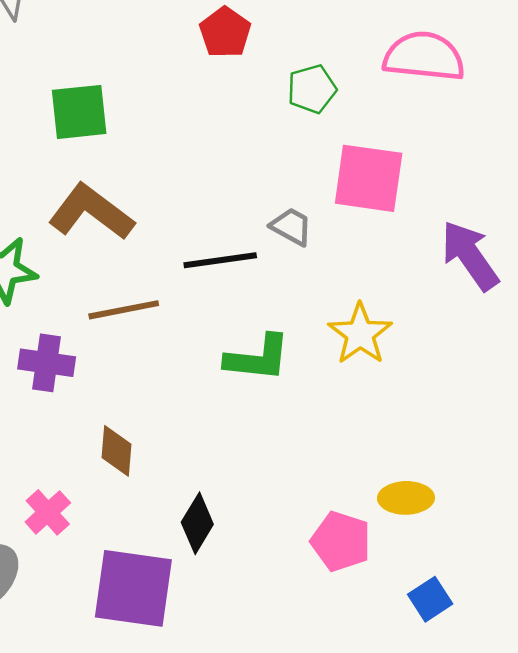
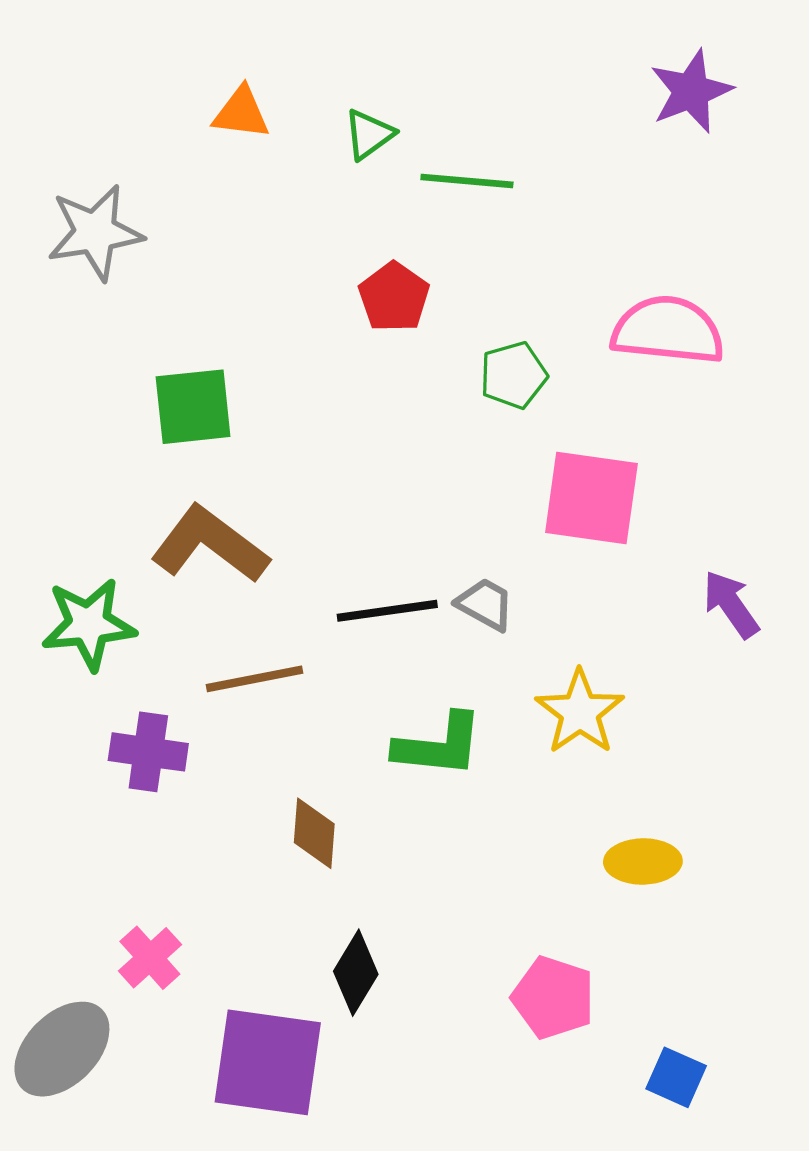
gray trapezoid: (291, 227) -> (485, 604), moved
purple arrow: (470, 255) -> (731, 604), size x0.7
brown diamond: (117, 451) -> (314, 833), moved
yellow ellipse: (406, 498) -> (643, 861), moved
blue square: (430, 599) -> (676, 1077), turned -33

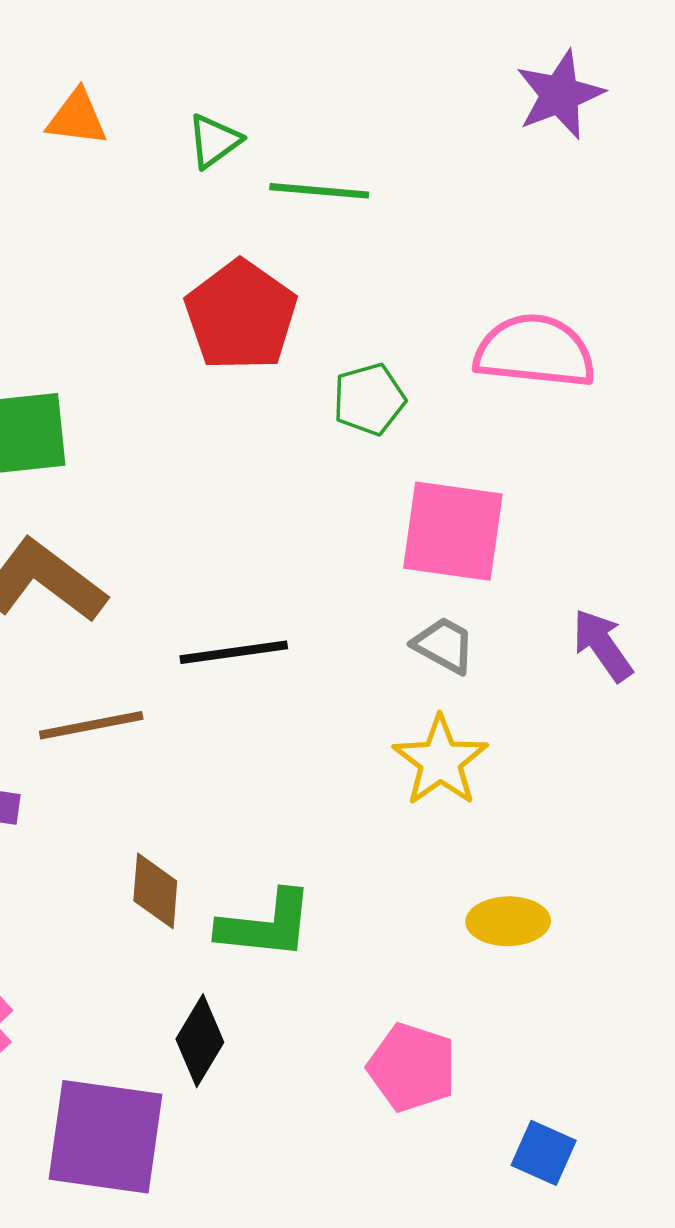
red pentagon: (394, 297) -> (241, 316), size x1.5
gray trapezoid: (485, 604) -> (444, 645), moved
green L-shape: (439, 745) -> (266, 925), moved

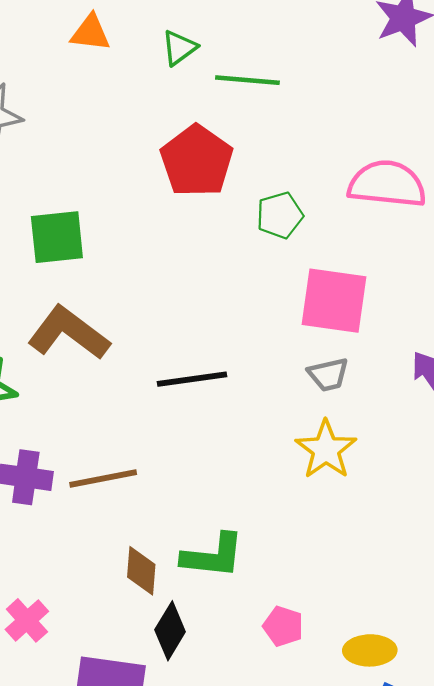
gray trapezoid: (444, 645) -> (328, 375), turned 138
brown line: (91, 725) -> (103, 478), moved
brown diamond: (155, 891) -> (141, 571), moved
yellow ellipse: (508, 921) -> (370, 650), moved
pink pentagon: (412, 1067) -> (283, 626), moved, size x0.7

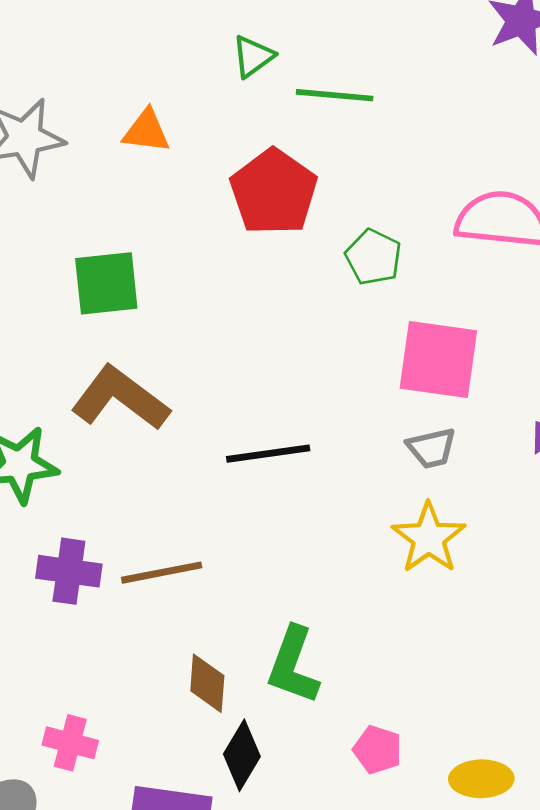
orange triangle: (90, 33) -> (146, 131), moved
green pentagon: (280, 215) -> (373, 257), turned -30
green L-shape: (213, 556) -> (293, 665), turned 104
pink cross: (27, 620) -> (70, 743), turned -33

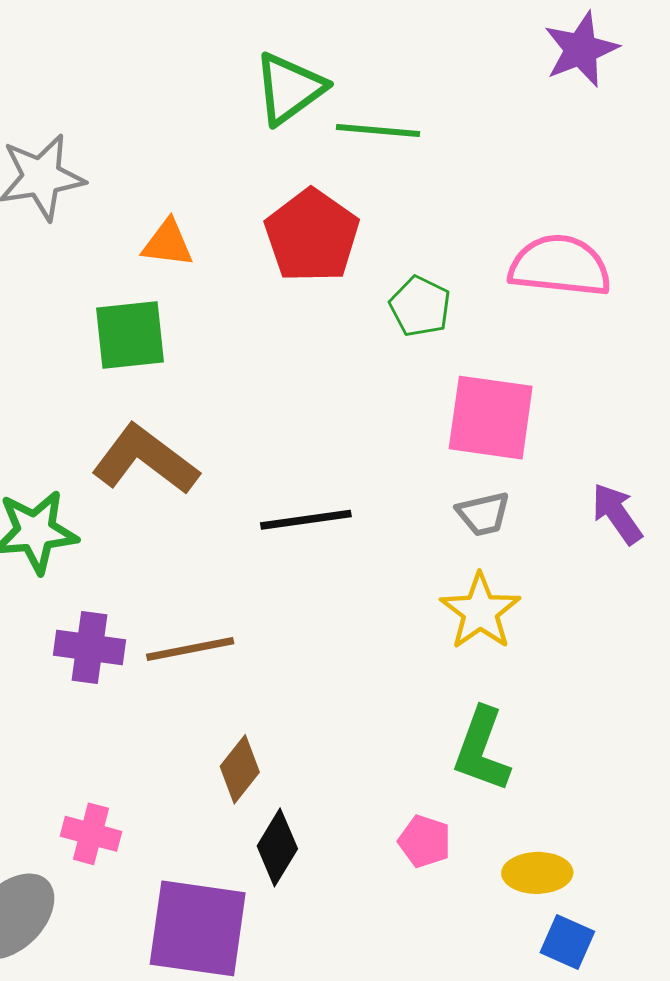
green triangle: (253, 56) -> (289, 88), size x1.6
orange triangle: (146, 131) -> (168, 243), moved
green L-shape: (293, 665) -> (482, 750), moved
brown diamond: (207, 683) -> (240, 769), turned 34

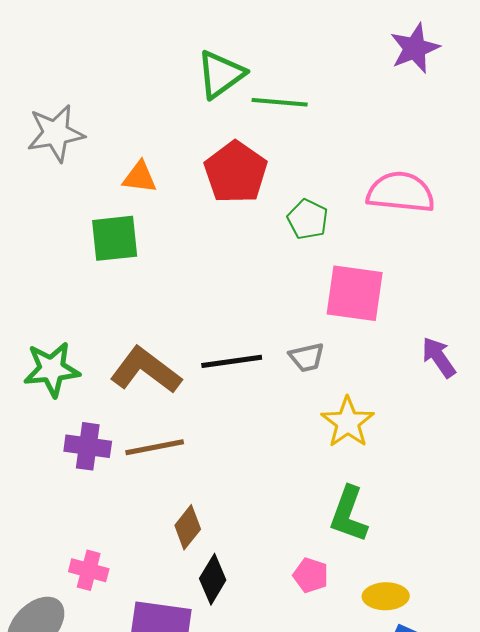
brown L-shape: (145, 460) -> (146, 370), moved
gray trapezoid: (483, 514) -> (307, 357), moved

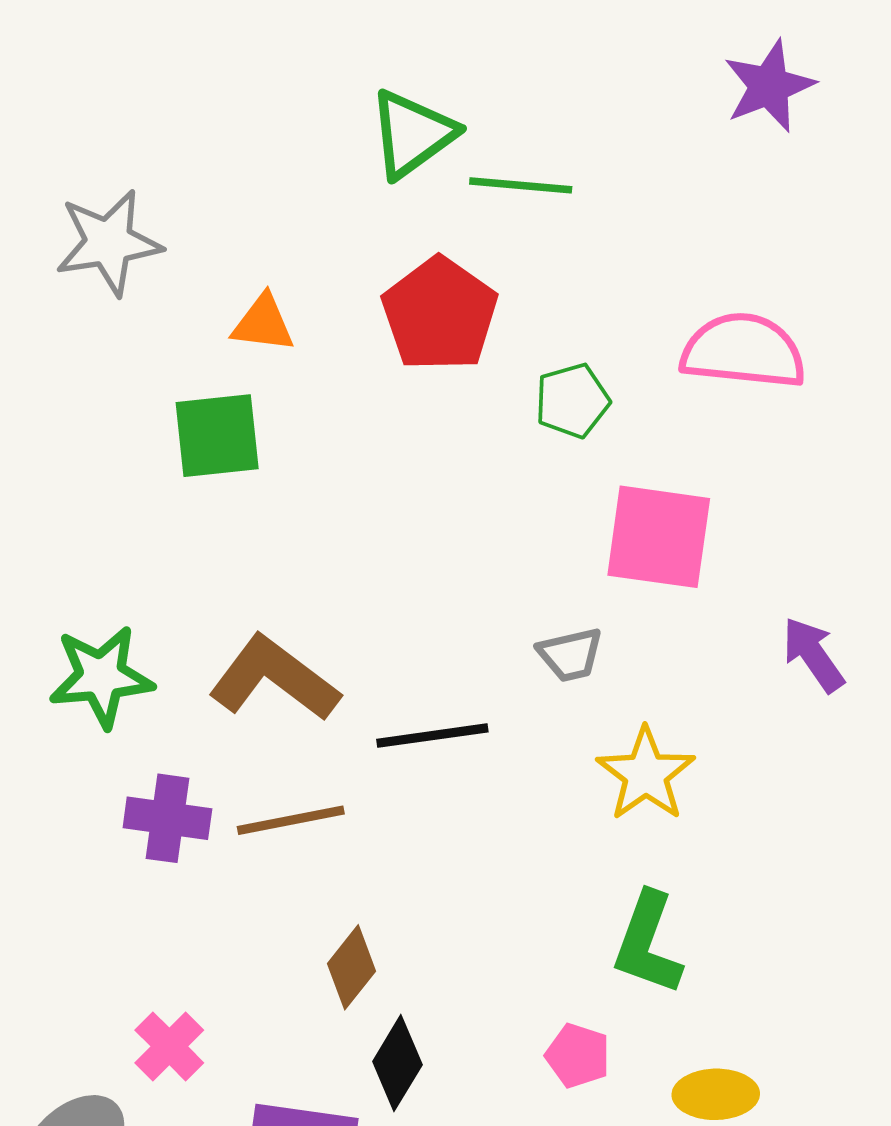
green pentagon: (308, 219) -> (572, 401), turned 30
black line: (232, 361) -> (432, 736), moved
pink cross: (89, 570) -> (169, 1046), turned 30

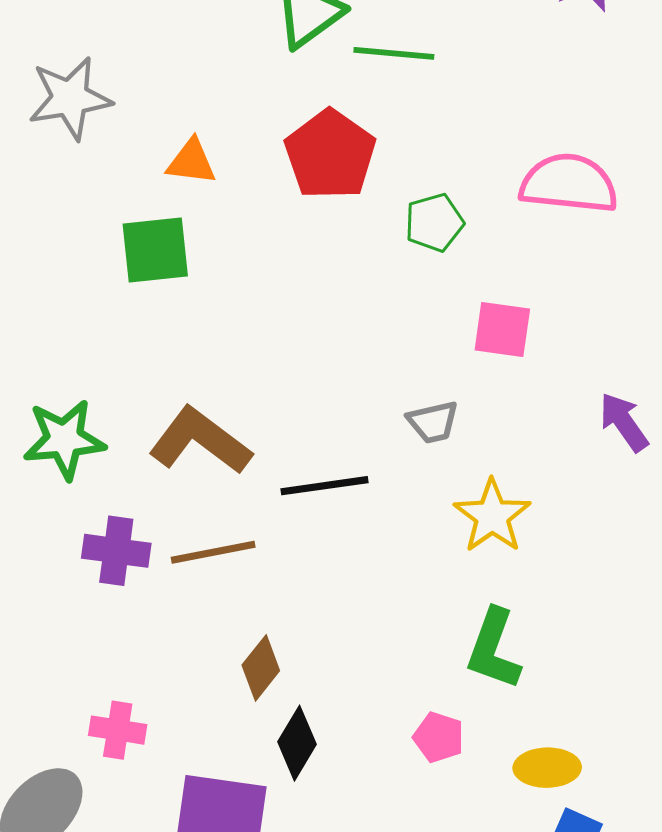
pink square: (659, 537) -> (502, 330), size x0.7
pink cross: (169, 1046) -> (118, 730), turned -36

